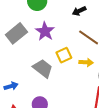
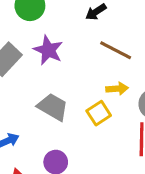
yellow square: (64, 55) -> (99, 113), moved

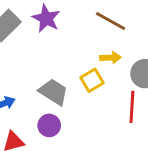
gray trapezoid: (53, 107) -> (53, 92), moved

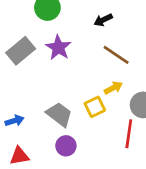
yellow arrow: (110, 58) -> (113, 88), turned -30
purple circle: (49, 125) -> (66, 146), moved

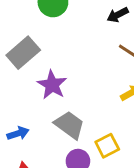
purple star: (58, 48) -> (52, 85), moved
yellow square: (95, 107) -> (107, 146), moved

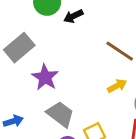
black arrow: (118, 15) -> (73, 16), moved

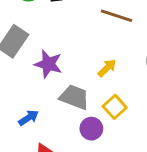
yellow arrow: (117, 86) -> (107, 68), moved

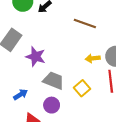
yellow arrow: (107, 68) -> (93, 58), moved, turned -144
purple circle: (91, 129) -> (52, 105), moved

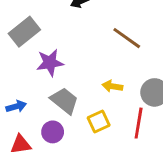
purple star: (36, 57) -> (50, 63), turned 30
yellow arrow: (93, 58) -> (112, 86), moved

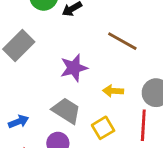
purple star: (50, 63) -> (74, 68), moved

